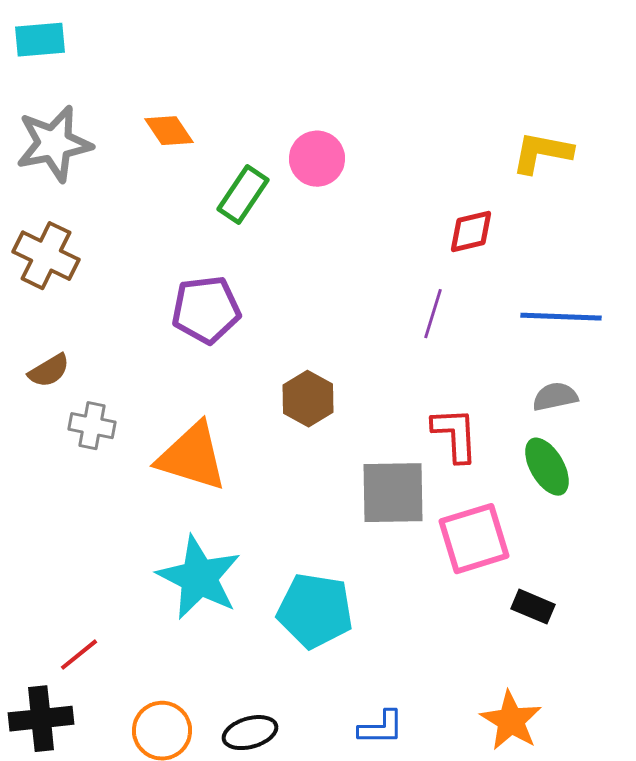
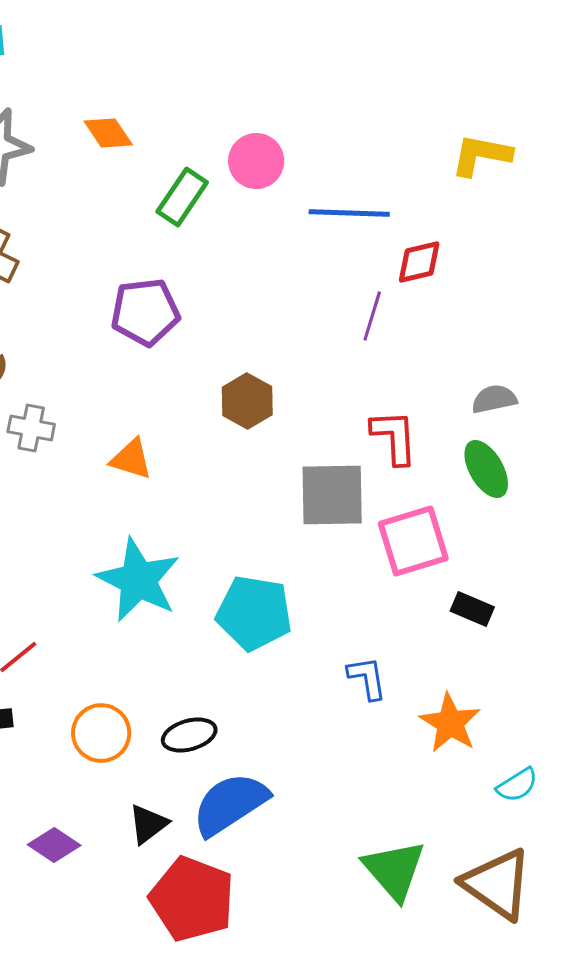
red diamond: (471, 232) -> (419, 262), moved
blue line: (561, 317) -> (349, 213), moved
orange triangle: (192, 457) -> (131, 459), size x0.6
blue L-shape: (381, 728) -> (367, 678), moved, turned -99

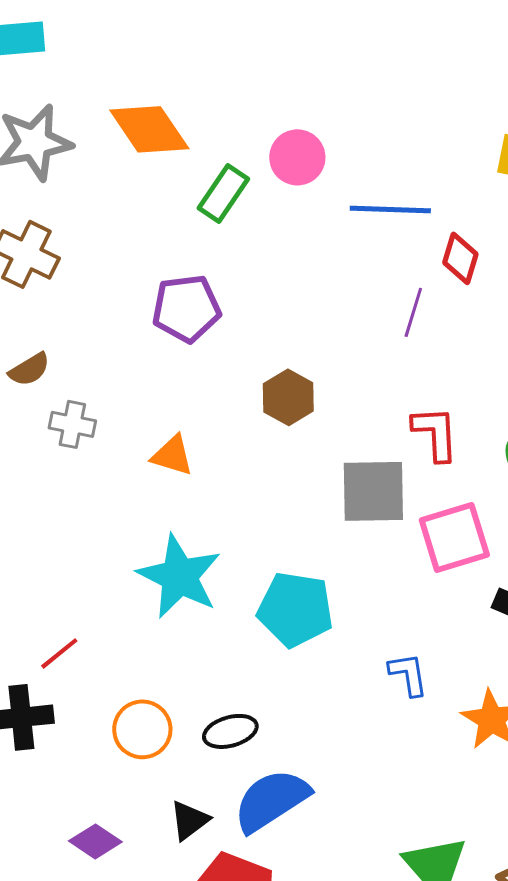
orange diamond: (108, 133) -> (149, 129), size x1.6
red diamond: (419, 262) -> (460, 258), turned -60

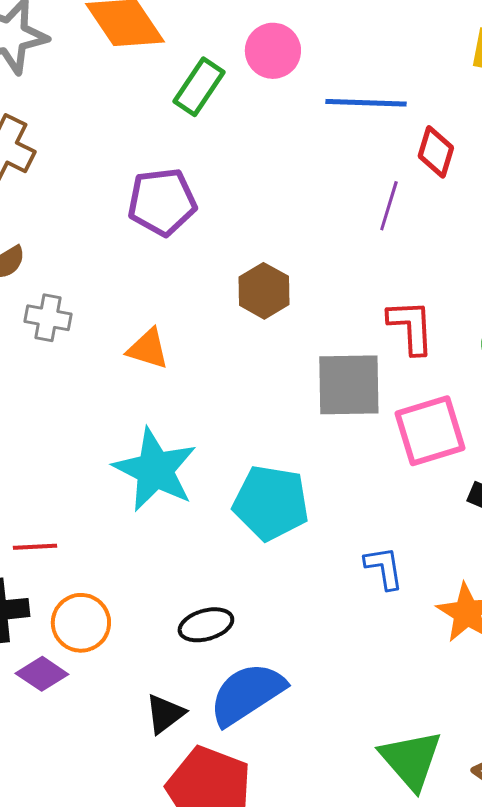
red line: (59, 653) -> (35, 547), turned 36
orange circle: (142, 729) -> (81, 623), moved
purple diamond: (95, 841) -> (42, 674), moved

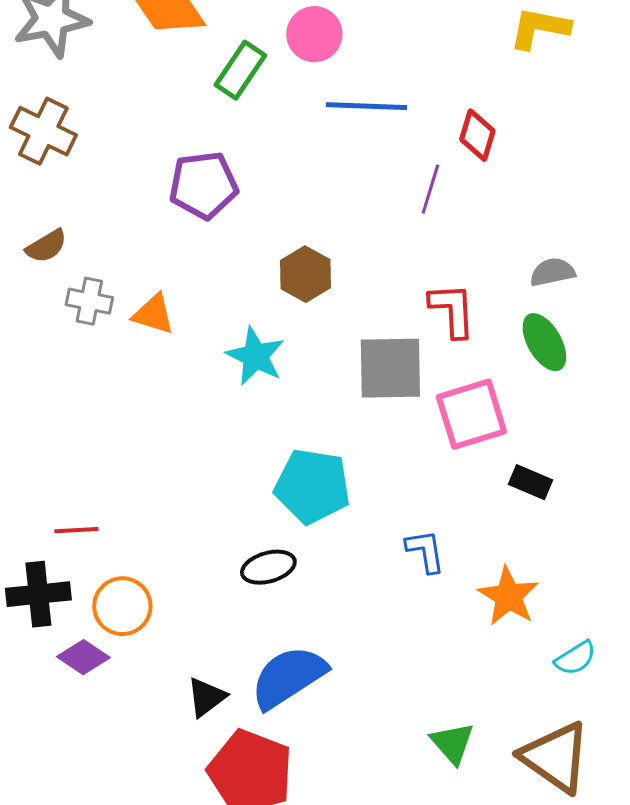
blue line: (366, 103) -> (366, 106), moved
orange triangle: (148, 349) -> (153, 314), moved
cyan star: (155, 470) -> (255, 356), moved, size x0.7
black ellipse: (206, 625) -> (268, 567), moved
green triangle: (411, 760) -> (452, 743), size x0.7

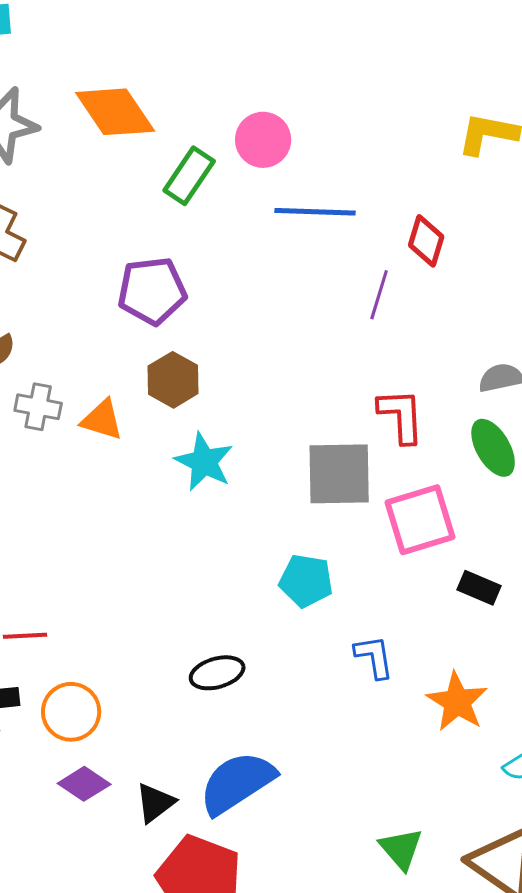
brown hexagon: (305, 274) -> (173, 380), moved
cyan pentagon: (312, 486) -> (306, 581), moved, size x0.7
purple diamond: (83, 657) -> (84, 784), moved

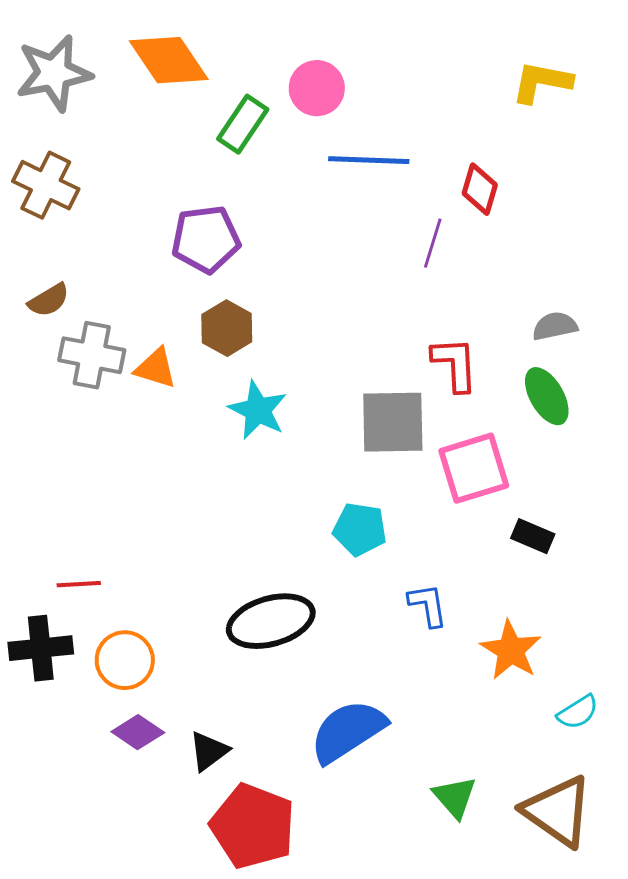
gray cross: (38, 407) -> (92, 355), size x1.4
black ellipse: (217, 673) -> (271, 621), size x1.6
blue semicircle: (237, 783) -> (348, 731), moved

